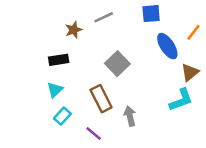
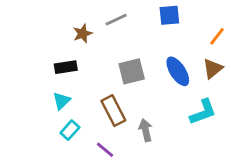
blue ellipse: (167, 46) -> (178, 71), moved
gray square: (117, 64) -> (132, 71), turned 30
brown triangle: (190, 72) -> (213, 69), moved

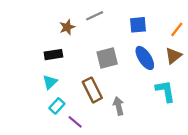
blue square: (169, 15) -> (138, 25), moved
cyan L-shape: (203, 112) -> (165, 91), turned -80
purple line: (105, 150) -> (75, 122), moved

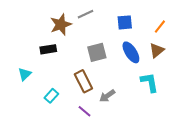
brown star: (67, 27) -> (61, 25), size x1.5
cyan triangle: (50, 82) -> (25, 74), moved
gray arrow: (119, 106) -> (107, 96), turned -112
purple line: (75, 122) -> (84, 111), moved

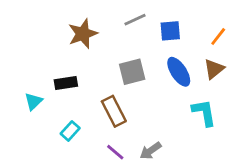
gray line: (85, 14) -> (135, 20), moved
black rectangle: (48, 49) -> (66, 83), moved
gray arrow: (107, 96) -> (151, 151), moved

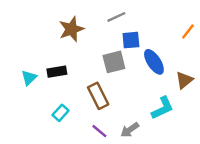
blue square: (170, 31) -> (131, 40), moved
brown triangle: (214, 69) -> (184, 80), moved
cyan triangle: (33, 101) -> (29, 78), moved
cyan L-shape: (204, 113) -> (162, 108), moved, turned 75

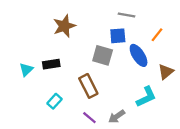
gray line: (116, 17) -> (127, 15), moved, turned 35
orange line: (188, 32) -> (157, 35), moved
gray square: (114, 62) -> (103, 55), turned 30

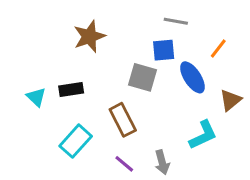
cyan triangle: (26, 70) -> (36, 97), turned -32
cyan rectangle: (55, 101) -> (76, 141), size x1.5
gray arrow: (117, 116) -> (162, 162), turned -70

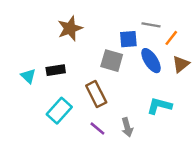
gray line: (176, 21) -> (151, 25), moved
brown triangle: (230, 100) -> (181, 64), moved
cyan L-shape: (203, 135) -> (159, 106), turned -140

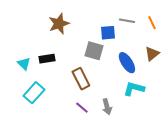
orange line: (171, 38) -> (152, 23), moved, turned -64
blue ellipse: (151, 61) -> (127, 63), moved
cyan rectangle: (59, 111) -> (34, 93), moved

